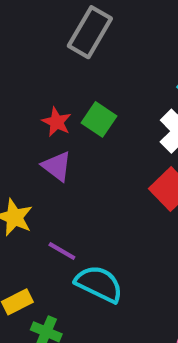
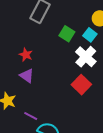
green square: (99, 119) -> (67, 34), moved

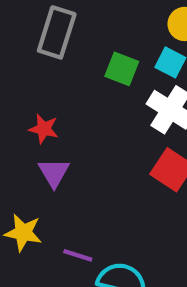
purple triangle: (27, 76) -> (54, 173), turned 35

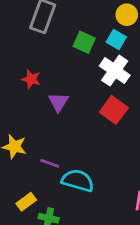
purple triangle: (54, 173) -> (58, 102), moved

